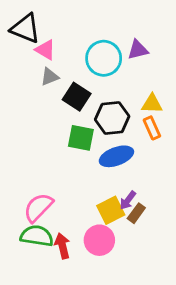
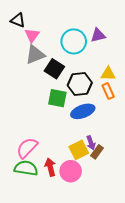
black triangle: (25, 28) -> (18, 20), size x0.7
pink triangle: (45, 50) -> (32, 35), turned 35
gray triangle: (50, 77) -> (35, 55), size x1.5
purple arrow: (128, 200) -> (91, 143), turned -56
red arrow: (62, 246) -> (50, 167), moved

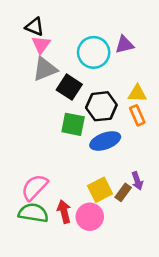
black triangle: (18, 20) -> (35, 27), moved
purple arrow: (91, 143) -> (137, 181), moved

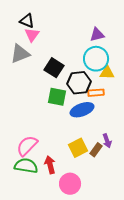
cyan circle: (94, 52) -> (96, 59), moved
gray triangle: (45, 69) -> (20, 54), moved
orange rectangle: (137, 115) -> (96, 93), moved, turned -70
pink circle: (90, 217) -> (70, 184), moved

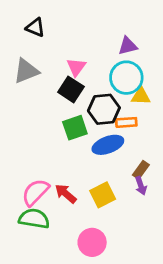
pink triangle: (32, 35) -> (76, 67), moved
green square: (57, 97) -> (75, 128), turned -30
brown rectangle: (96, 150) -> (141, 170), moved
red arrow: (50, 165) -> (66, 194), moved, turned -36

